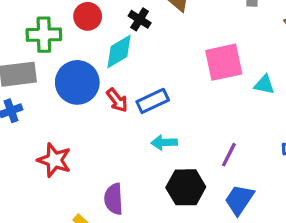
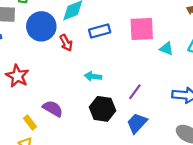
blue rectangle: (153, 101) -> (100, 31), moved
purple semicircle: (114, 199) -> (53, 109), turned 114

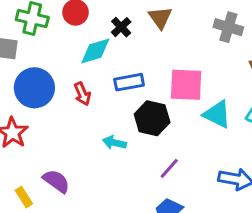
blue circle: (41, 26) -> (34, 88), moved
cyan triangle: (167, 49) -> (217, 114), size x1.5
black hexagon: (102, 109) -> (152, 118), moved

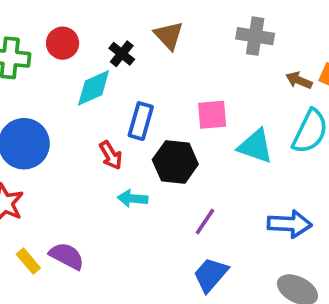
blue rectangle: (129, 82) -> (141, 121), turned -56
pink square: (186, 85) -> (212, 115), size x0.7
red arrow: (82, 94) -> (111, 155), moved
yellow rectangle: (24, 197) -> (28, 261), moved

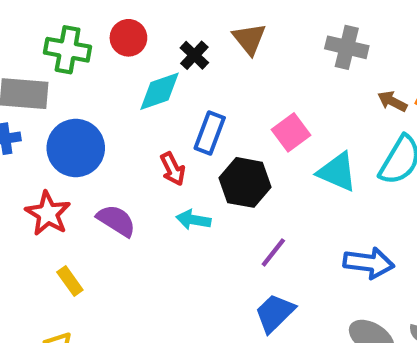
pink square: (212, 115) -> (291, 132), turned -36
purple semicircle: (67, 256) -> (116, 221), moved

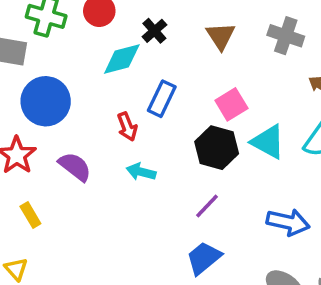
brown triangle: (249, 39) -> (221, 36), moved
black hexagon: (245, 182) -> (217, 148), moved

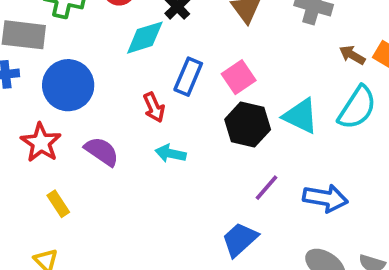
pink square: (231, 104) -> (239, 77), moved
purple line: (207, 206) -> (267, 188), moved

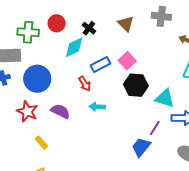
blue rectangle: (188, 77) -> (100, 64), turned 48
cyan triangle: (301, 116) -> (165, 98), moved
purple line: (267, 188) -> (155, 128), moved

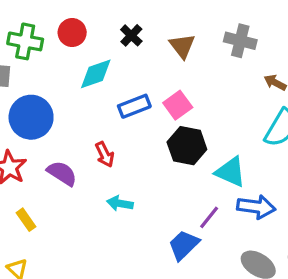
black cross: (89, 28) -> (131, 35), moved
red arrow: (85, 84) -> (105, 154), moved
cyan arrow: (97, 107) -> (120, 203), moved

